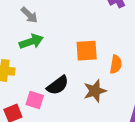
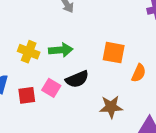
green arrow: (31, 42) -> (61, 50), moved
brown star: (95, 91) -> (111, 107), moved

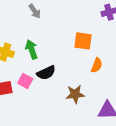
green arrow: (61, 50) -> (32, 49), turned -102
orange square: (114, 53) -> (83, 41), moved

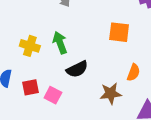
orange semicircle: (97, 65) -> (133, 72), moved
pink square: (25, 81) -> (53, 95), moved

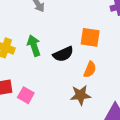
black semicircle: (77, 69) -> (63, 54), moved
orange semicircle: (133, 72) -> (90, 69), moved

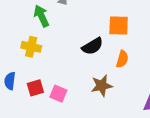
green arrow: (34, 46) -> (41, 16), moved
brown star: (80, 95) -> (102, 86), moved

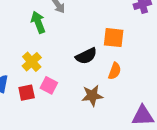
yellow cross: (31, 47) -> (32, 62), moved, turned 30
pink square: (58, 94) -> (49, 85), moved

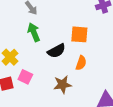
green arrow: (38, 22) -> (34, 32), moved

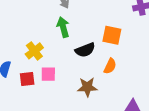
pink square: (25, 77) -> (48, 74), turned -32

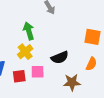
green arrow: (63, 27) -> (29, 31), moved
black semicircle: (85, 50) -> (60, 57), moved

